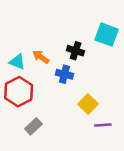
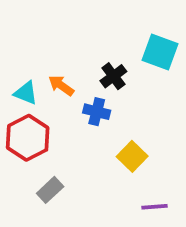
black cross: (76, 51) -> (113, 76), turned 35
purple line: (103, 125) -> (154, 207), moved

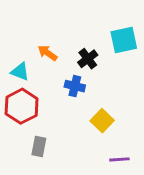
cyan square: (160, 52) -> (124, 40), turned -32
orange arrow: (61, 86) -> (47, 53), moved
gray rectangle: (50, 190) -> (39, 147), turned -36

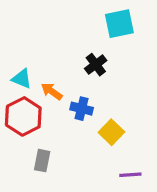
cyan square: (124, 40) -> (119, 24), moved
orange arrow: (47, 53) -> (52, 91), moved
blue cross: (75, 86) -> (82, 109), moved

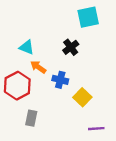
cyan triangle: (22, 79) -> (27, 47), moved

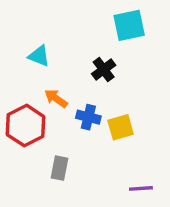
cyan triangle: (27, 47) -> (39, 56), moved
yellow square: (82, 97) -> (121, 127), moved, turned 30
gray rectangle: (31, 118) -> (59, 168), moved

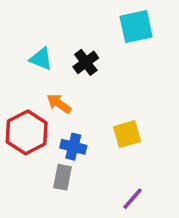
black cross: (104, 70) -> (86, 62), moved
blue cross: (88, 117) -> (73, 147), moved
purple line: (141, 188) -> (132, 199), moved, turned -45

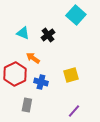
cyan square: (136, 27) -> (76, 15), turned -36
gray rectangle: (63, 177) -> (27, 105), moved

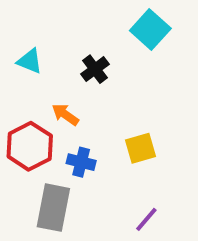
cyan triangle: (23, 33) -> (30, 61), moved
gray rectangle: (27, 105) -> (53, 208), size x1.6

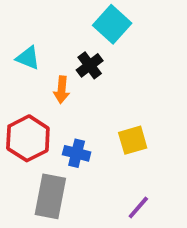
cyan square: (150, 30) -> (112, 24), moved
orange arrow: (65, 115) -> (62, 90), moved, turned -120

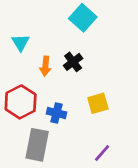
cyan triangle: (28, 58) -> (21, 43), turned 36
black cross: (90, 65) -> (73, 62), moved

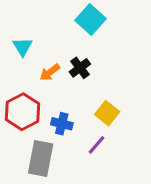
orange arrow: (45, 66) -> (50, 72), turned 48
yellow square: (98, 103) -> (107, 113), turned -35
purple line: (102, 153) -> (97, 145), moved

